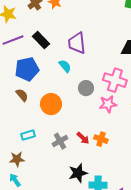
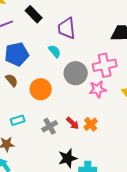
black rectangle: (41, 40) -> (34, 14), moved
pink cross: (115, 80) -> (105, 65), turned -30
gray circle: (86, 88) -> (76, 73), size x1.5
orange cross: (101, 139) -> (91, 124), turned 32

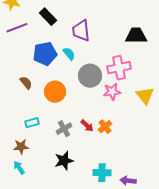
blue pentagon: (17, 54) -> (45, 54), moved
black star: (68, 158) -> (64, 161), moved

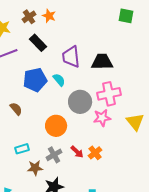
black trapezoid: (136, 36) -> (102, 62), moved
orange circle: (55, 92) -> (56, 126), moved
brown star: (21, 147) -> (35, 168), moved

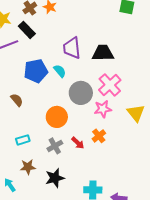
black rectangle: (38, 43) -> (27, 30), moved
pink cross: (109, 94) -> (110, 85), turned -30
orange cross: (95, 153) -> (99, 136), moved
brown star: (35, 168) -> (28, 167), moved

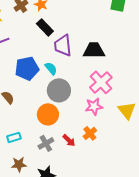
black rectangle: (27, 30) -> (45, 27), moved
gray circle: (81, 93) -> (59, 90), moved

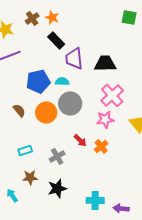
cyan semicircle: (51, 68) -> (62, 81), turned -48
orange circle: (48, 114) -> (46, 112), moved
red arrow: (69, 140) -> (80, 140), moved

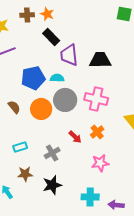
brown cross: (32, 18) -> (27, 15), turned 32
pink cross: (112, 95) -> (96, 99), moved, turned -35
pink star: (105, 119) -> (100, 163), moved
orange cross: (101, 146) -> (97, 132), moved

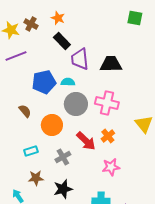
brown cross: (27, 15) -> (31, 24), moved, turned 32
orange circle: (41, 109) -> (52, 125), moved
red arrow: (75, 137) -> (86, 141), size x1.5

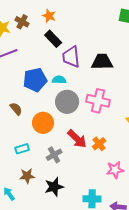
orange cross: (108, 136) -> (99, 144), moved
pink star: (111, 167) -> (115, 170), moved

